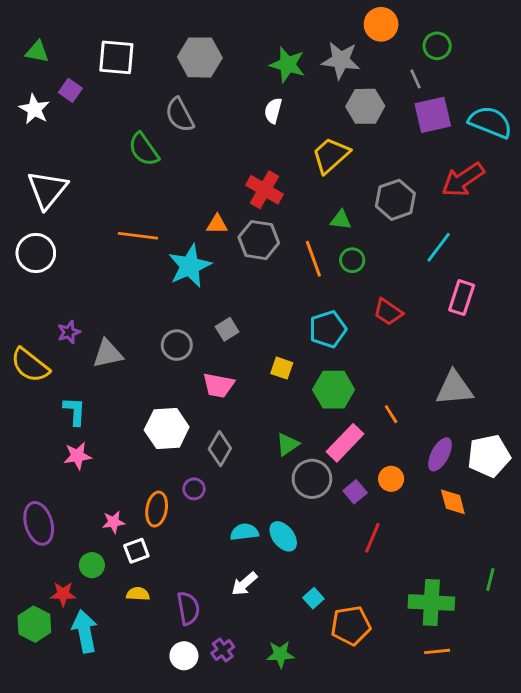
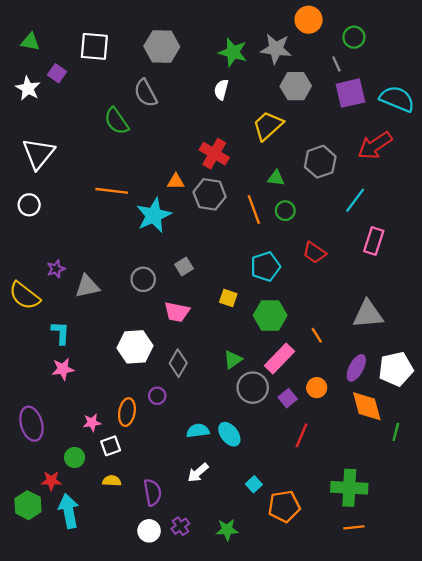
white circle: (36, 253) -> (29, 205), size x0.7
orange diamond: (453, 502) -> (367, 406), size x1.4
green line: (490, 580) -> (396, 432), moved

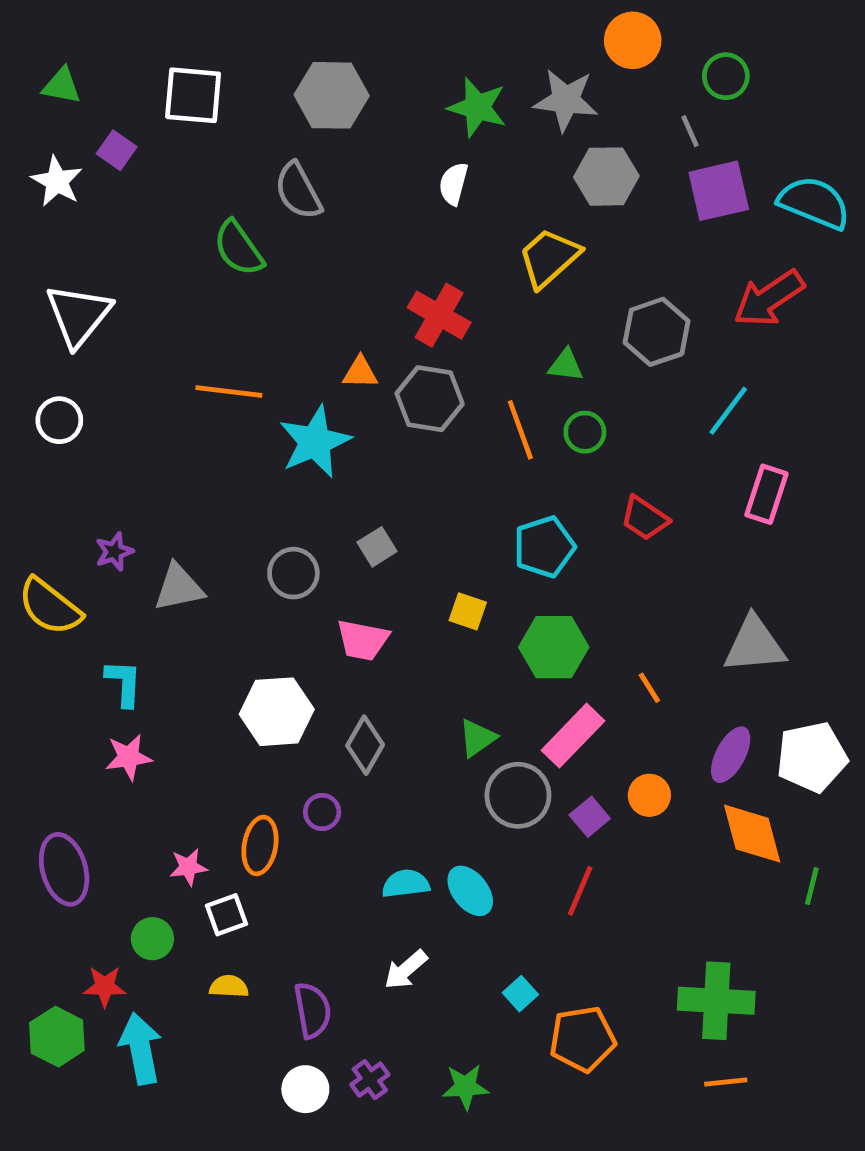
red line: (302, 435) -> (580, 891), moved

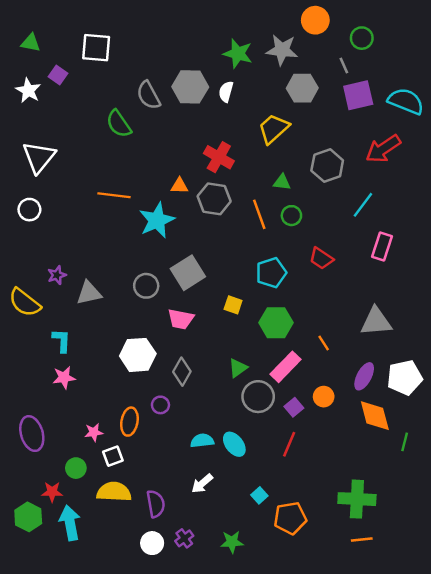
gray hexagon: (332, 95) -> (190, 87), moved
gray square: (377, 547) -> (188, 273), size x1.8
yellow semicircle: (229, 986) -> (114, 492), size x1.8

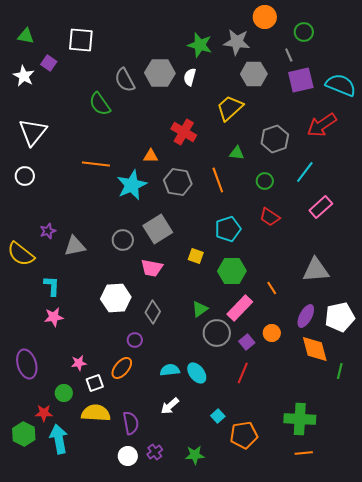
gray hexagon: (214, 199) -> (178, 182), moved
green circle: (291, 216) -> (265, 181), moved
pink rectangle: (382, 247) -> (321, 207), turned 30
orange ellipse: (129, 422) -> (122, 368), moved, turned 30

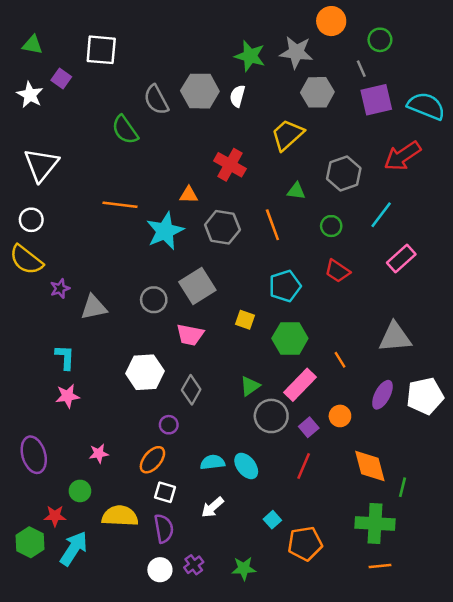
yellow semicircle: (21, 254) -> (26, 260), moved
orange diamond: (315, 349) -> (370, 466), moved
green line: (340, 371) -> (402, 487), moved
white square: (95, 383) -> (165, 492), moved, turned 36
cyan arrow: (59, 439) -> (74, 548), turned 44

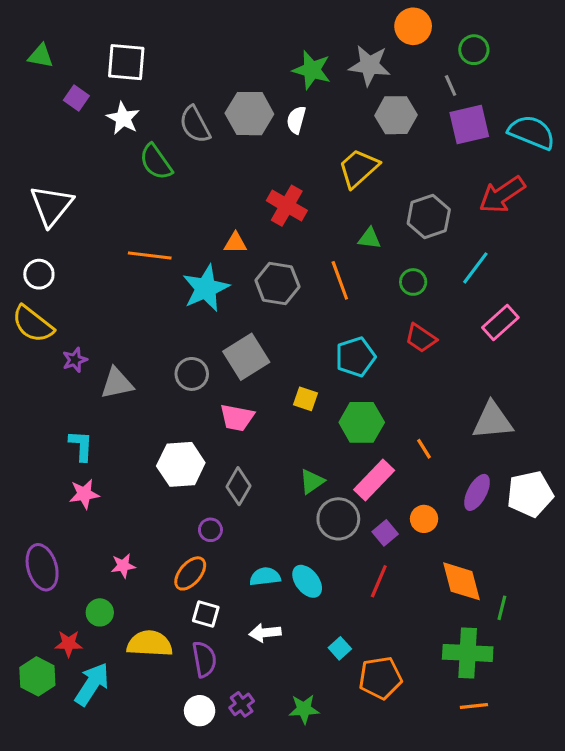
white star: (30, 95) -> (123, 118), moved
white arrow: (212, 507) -> (265, 633), turned 35

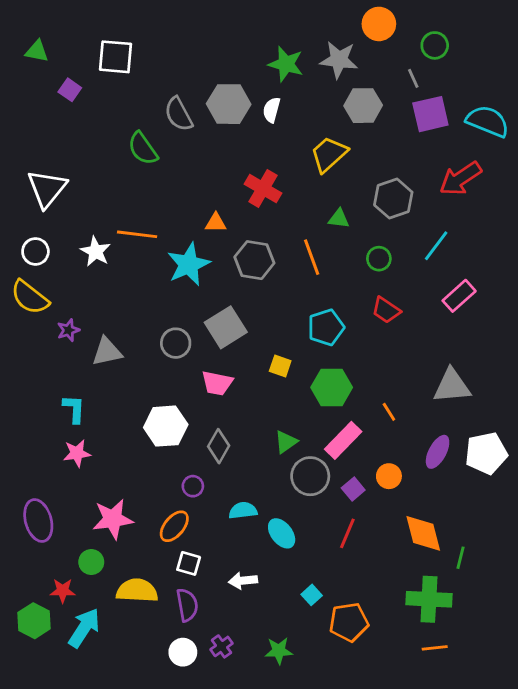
white star: (123, 118) -> (96, 251), moved
pink star: (123, 566) -> (113, 519), size x1.8
cyan semicircle: (265, 577) -> (243, 510), moved

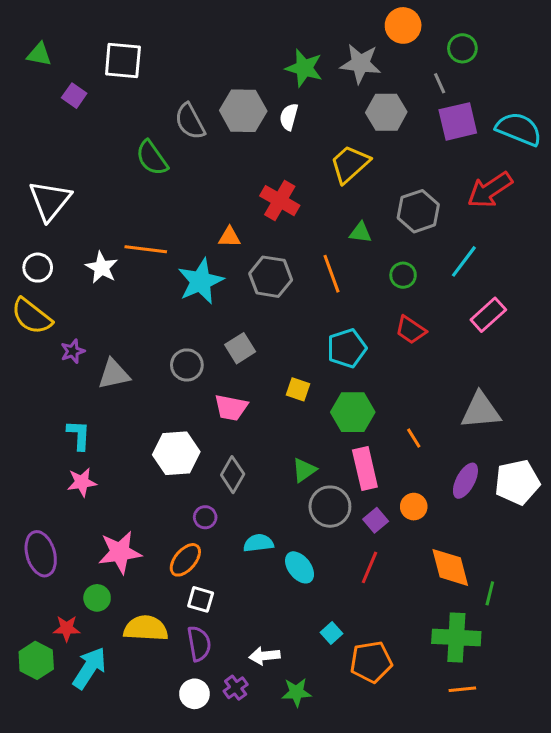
gray square: (226, 327) -> (240, 348), size x0.7
pink rectangle: (343, 440) -> (365, 469), turned -57
white arrow: (243, 581) -> (265, 656), moved

